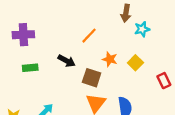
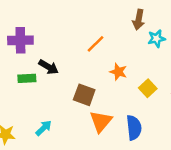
black arrow: (67, 61) -> (48, 67), moved
yellow square: (135, 63) -> (148, 88), moved
brown square: (92, 78) -> (84, 95), moved

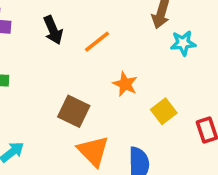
black arrow: (48, 67) -> (53, 30), moved, turned 30
orange triangle: (101, 121) -> (93, 151), turned -30

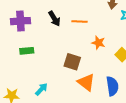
orange line: (97, 42) -> (80, 22), turned 49

